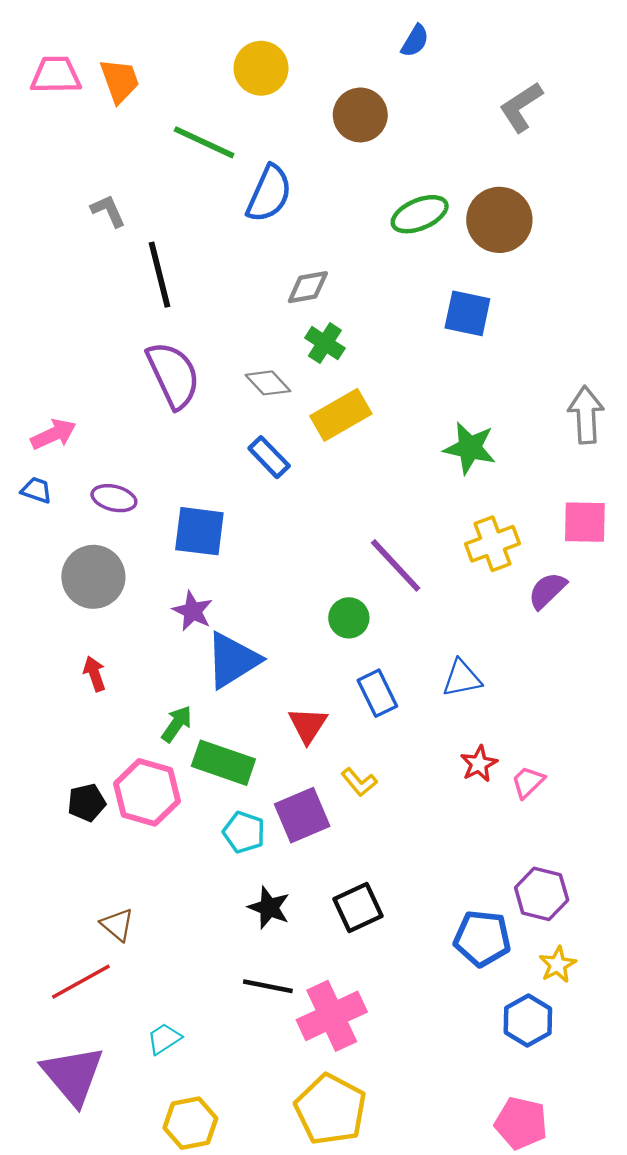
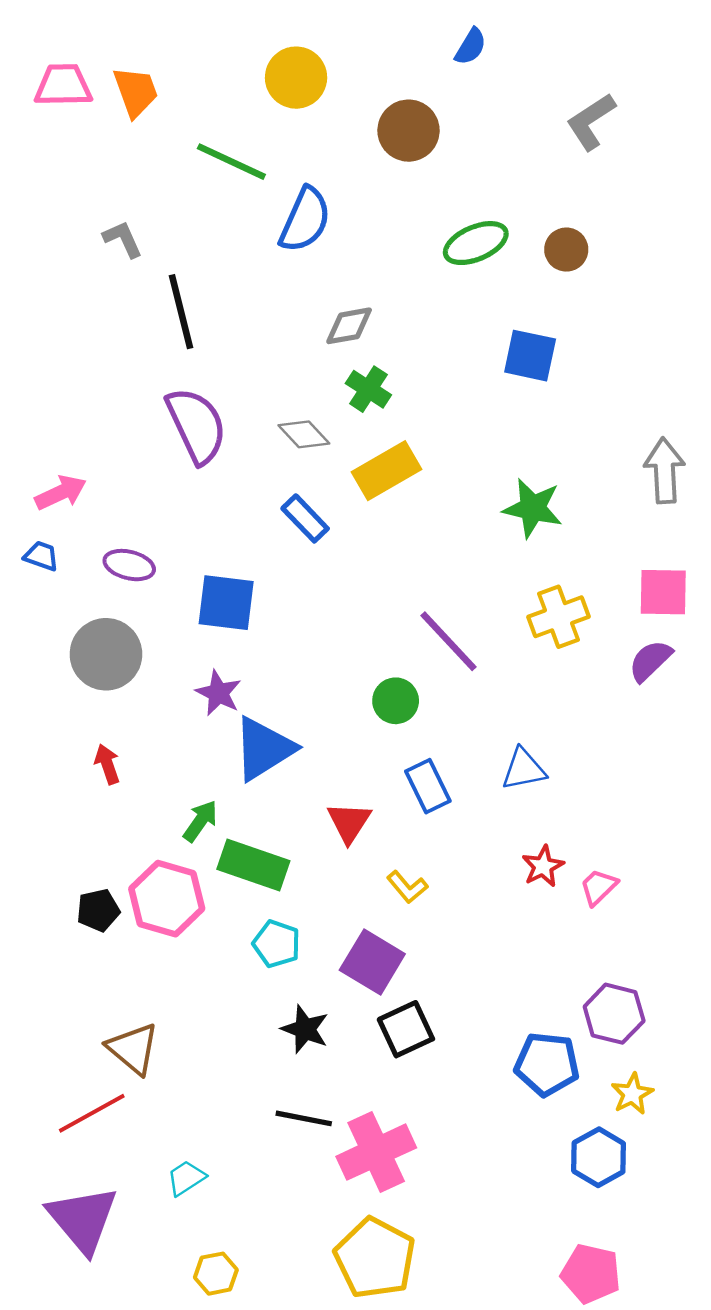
brown circle: (499, 220) -> (566, 250), size x0.6
purple semicircle: (547, 591) -> (650, 661), moved
purple square: (302, 815) -> (372, 962), moved, turned -36
brown triangle: (117, 925) -> (133, 1049), size x1.4
yellow hexagon: (190, 1123) -> (216, 1274), size x0.7

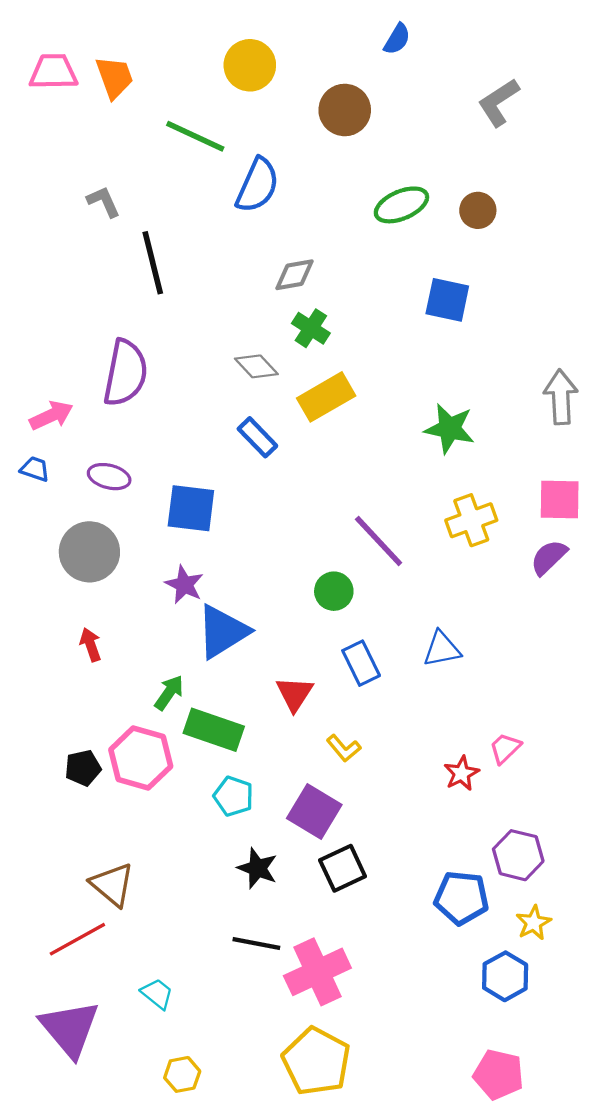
purple semicircle: (196, 425) -> (125, 373), moved, turned 36
red star: (543, 866) -> (461, 773), moved
cyan trapezoid: (186, 1178) -> (157, 994), turned 72

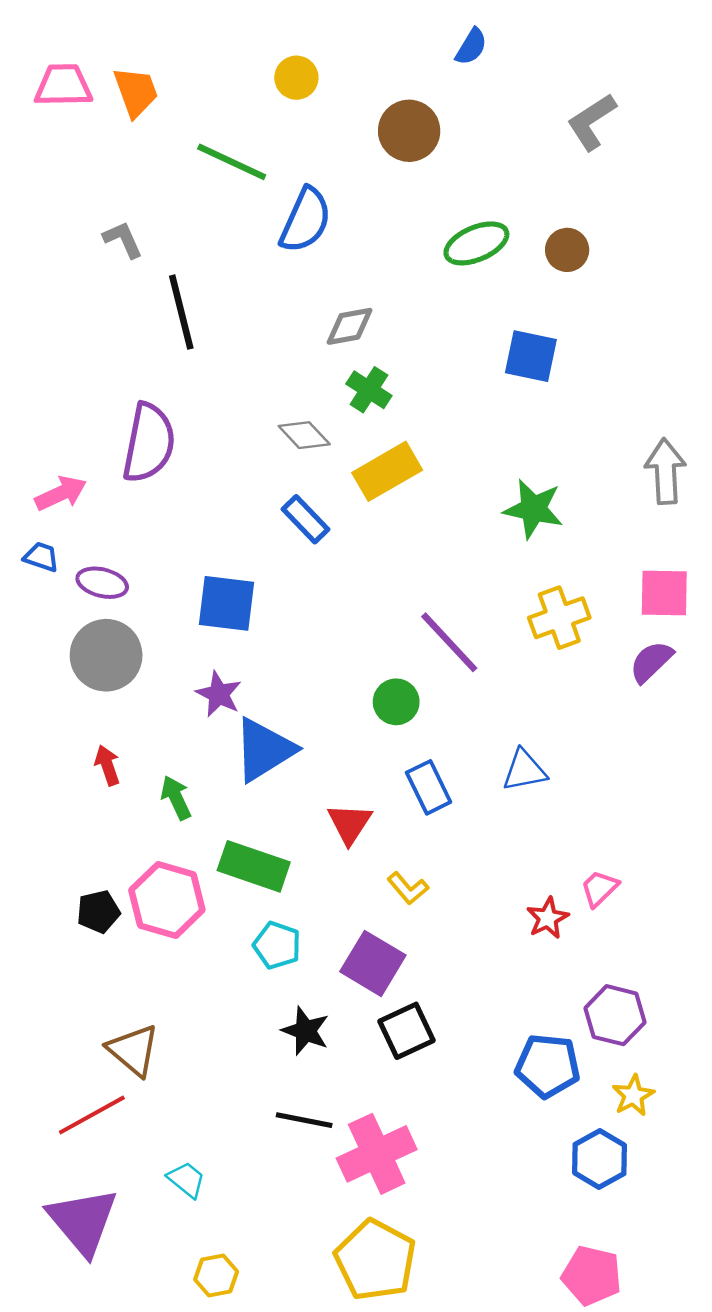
yellow circle: (250, 65) -> (296, 78), size x0.7
purple ellipse: (109, 477) -> (102, 583), moved
green arrow: (169, 693) -> (176, 798), moved, turned -60

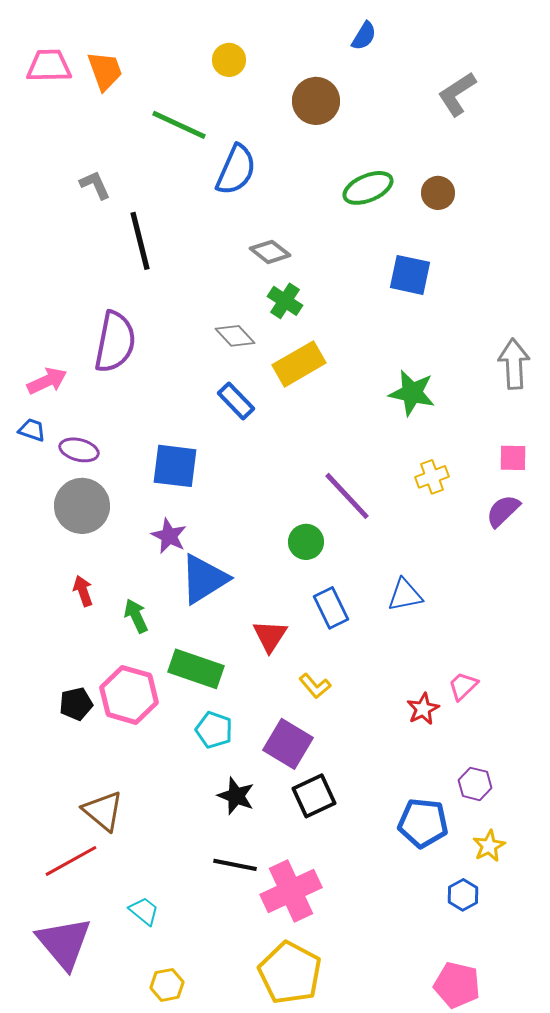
gray diamond: (350, 326) -> (270, 252), turned 48
pink square: (664, 593) -> (513, 458), size x0.7
yellow cross: (559, 618) -> (432, 477), size x0.7
purple hexagon: (615, 1015) -> (475, 784), size x0.7
blue hexagon: (599, 1159) -> (463, 895), size x0.7

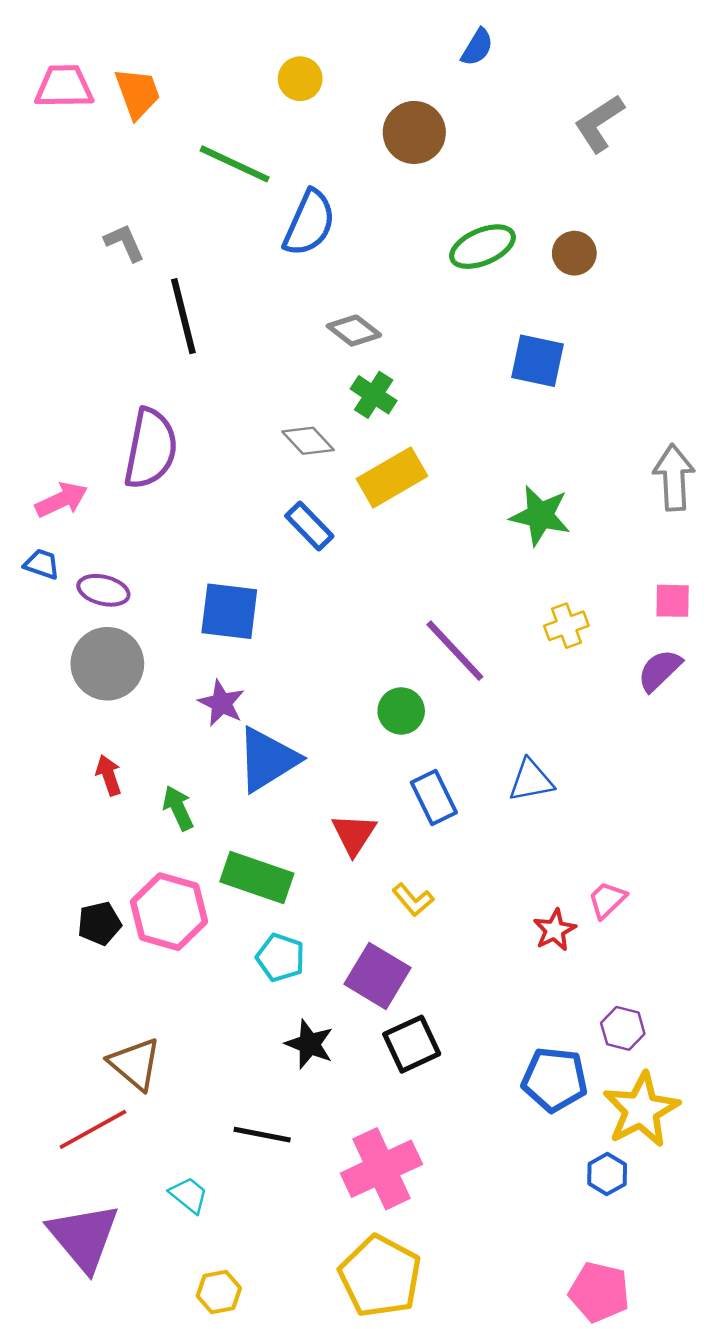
yellow star: (489, 846) -> (641, 1110), size x1.8
black line: (235, 865) -> (262, 1135), moved

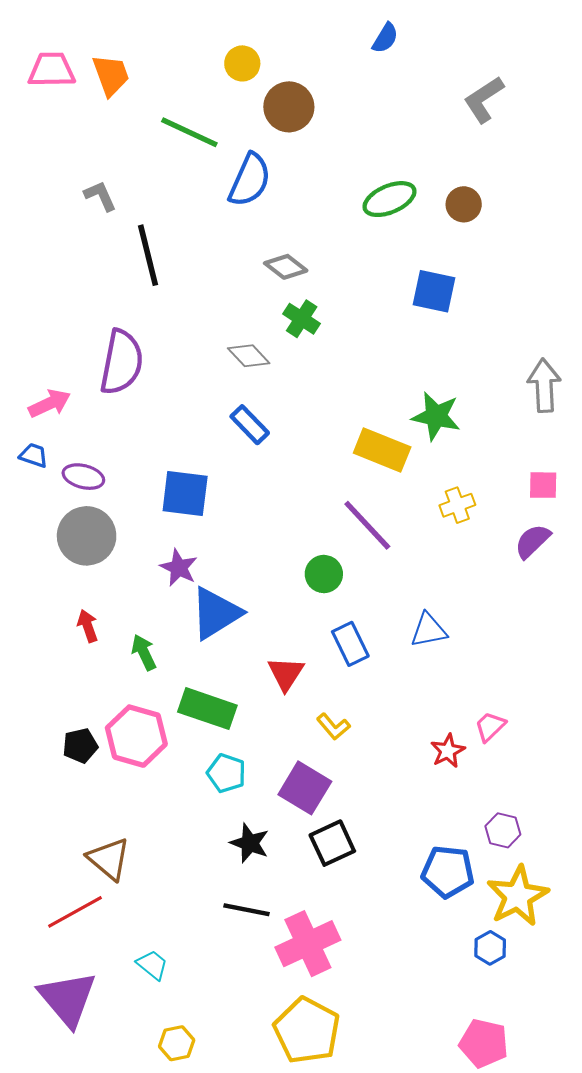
brown circle: (414, 132) -> (289, 107), moved
yellow rectangle: (392, 477) -> (382, 450), moved, turned 52
black line: (262, 1135) -> (247, 910), moved

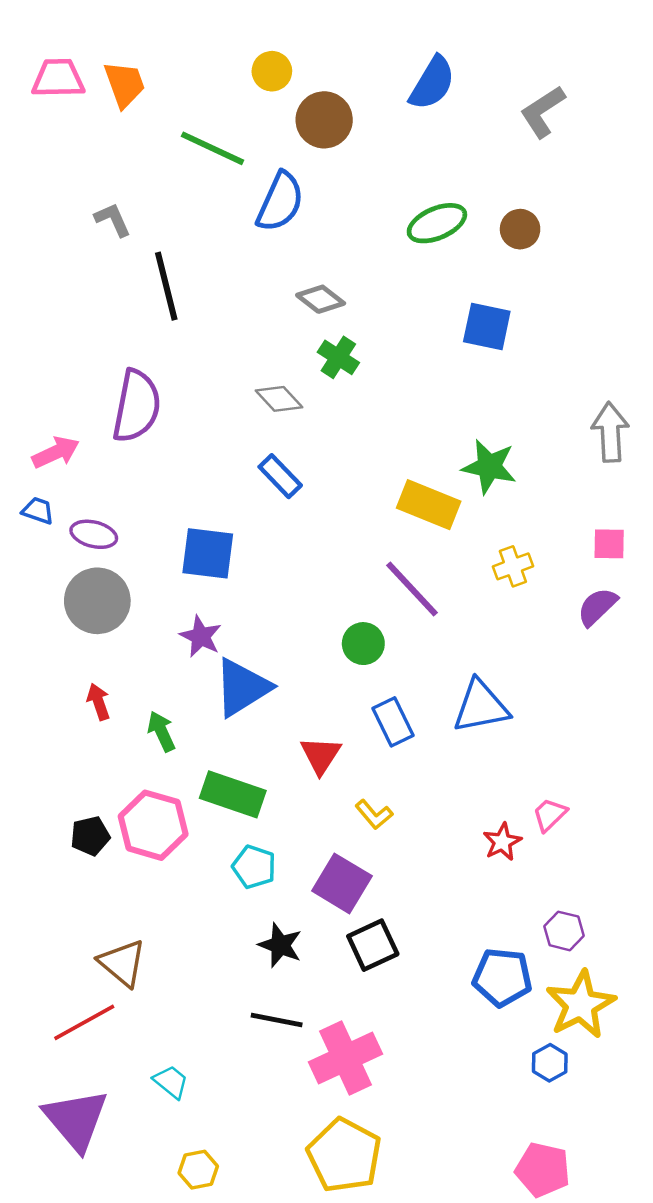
blue semicircle: (385, 38) -> (432, 83), moved, size x1.6
blue triangle: (429, 630) -> (481, 706), size x1.4

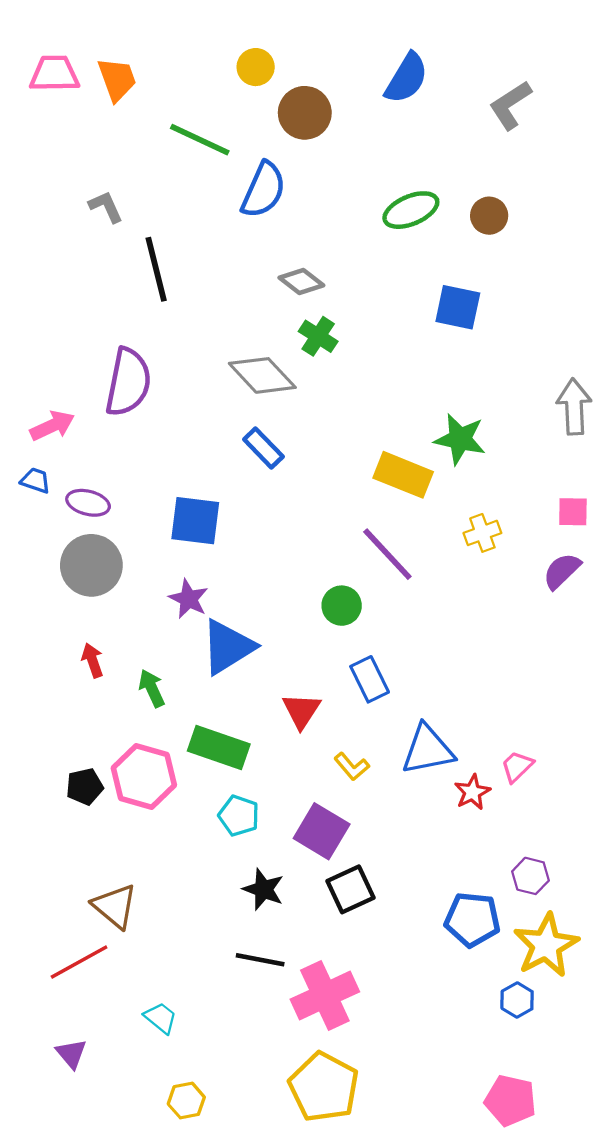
gray diamond: (279, 399) -> (262, 375), size x1.5
blue triangle: (481, 706) -> (428, 750), moved
purple triangle: (76, 1120) -> (71, 1054), size x0.5

